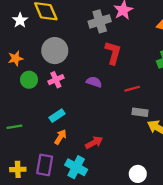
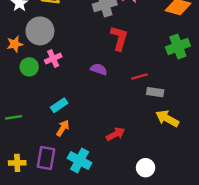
gray circle: (55, 51) -> (40, 31), moved
pink cross: (56, 80) -> (53, 58), moved
gray rectangle: (140, 112) -> (155, 92), moved
red arrow: (94, 143) -> (116, 134), moved

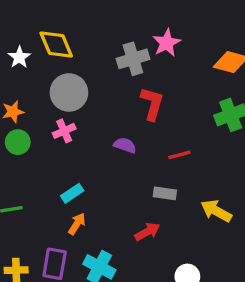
gray circle: (40, 31) -> (69, 92), moved
green circle: (29, 67) -> (18, 142), moved
gray rectangle: (155, 92) -> (165, 193), moved

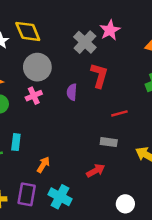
gray cross: (133, 59) -> (85, 42), turned -30
purple semicircle: (125, 145) -> (72, 92), moved, turned -105
cyan rectangle: (72, 193) -> (16, 142), moved, turned -49

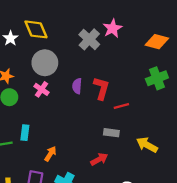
red L-shape: (99, 75) -> (101, 88), moved
pink cross: (34, 96) -> (41, 89), turned -32

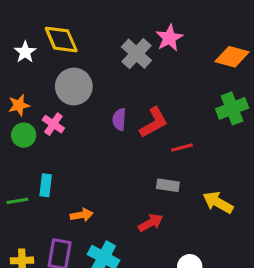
red L-shape: (101, 88) -> (154, 123), turned 45
pink cross: (41, 89) -> (53, 124), moved
orange arrow: (50, 154) -> (82, 215), turned 48

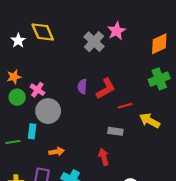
orange diamond: (232, 57) -> (159, 44), turned -40
gray circle: (74, 86) -> (48, 111), moved
yellow arrow: (218, 202) -> (150, 121), moved
red arrow: (151, 223) -> (104, 157), turned -77

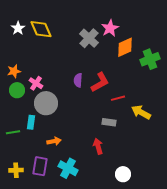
white star: (18, 41) -> (18, 28), moved
orange diamond: (159, 44) -> (125, 47), moved
green cross: (159, 79) -> (150, 59), moved

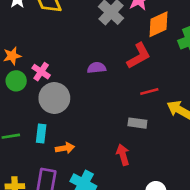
purple semicircle: (78, 80) -> (97, 68), turned 80
red L-shape: (100, 82) -> (139, 56), moved
cyan rectangle: (31, 122) -> (41, 134), moved

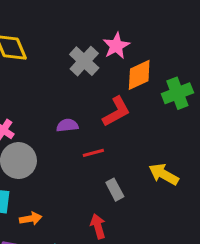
red line: (149, 91) -> (93, 153), moved
gray rectangle: (137, 123) -> (115, 190), turned 54

